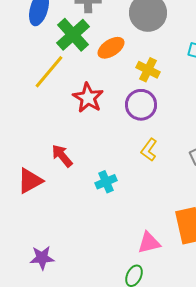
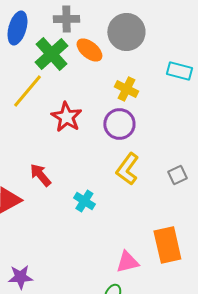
orange ellipse: (111, 48) -> (89, 50), moved, turned 72
yellow L-shape: (149, 150) -> (127, 169), size x1.4
cyan cross: (106, 182) -> (84, 201), turned -35

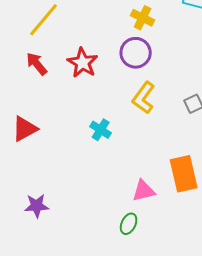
red star: (66, 117) -> (83, 63), moved
red arrow: (40, 175) -> (37, 64), moved

